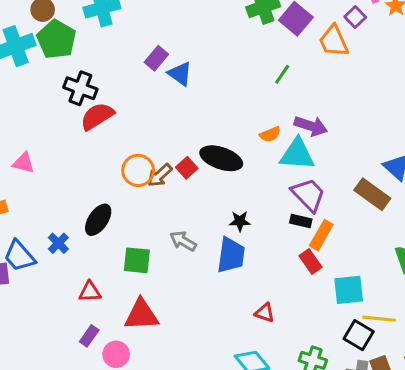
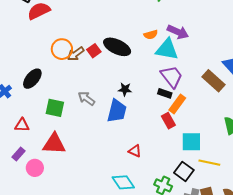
black square: (359, 335) -> (184, 171), moved

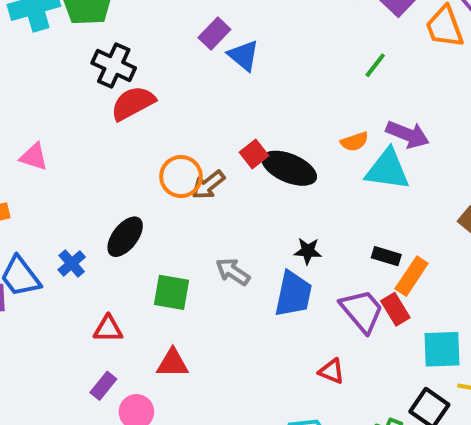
red square: (94, 51) -> (254, 154), moved
purple trapezoid: (172, 77) -> (362, 311), moved
red triangle: (54, 144) -> (172, 363), size x0.7

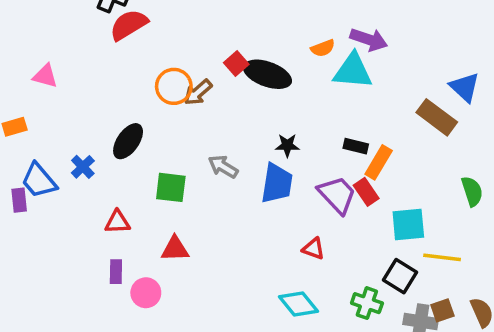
purple rectangle: (103, 386) -> (116, 272), turned -35

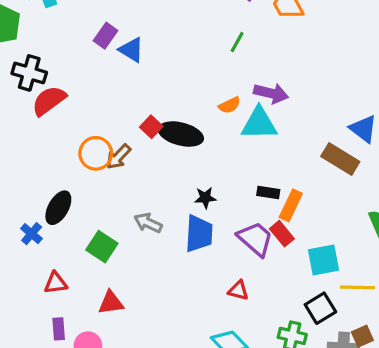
blue cross: (83, 167) -> (32, 234), moved
green square: (171, 187) -> (102, 247), turned 32
black square: (400, 276) -> (320, 308), turned 32

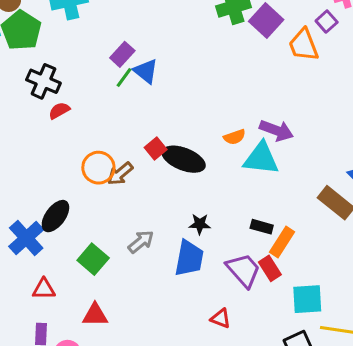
green line: (237, 42) -> (124, 77), moved
red semicircle: (49, 101) -> (59, 111), size x0.6
gray arrow: (148, 223) -> (141, 242), turned 108
blue cross: (32, 234) -> (26, 238), size x1.6

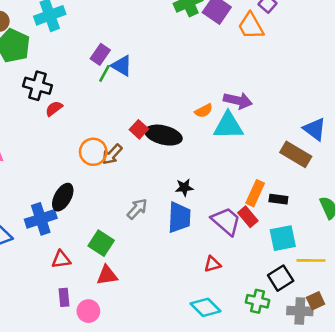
black rectangle: (262, 227) -> (278, 199), moved
blue cross: (26, 238) -> (41, 219), turned 32
green square: (93, 259) -> (101, 243), moved
red triangle: (221, 318) -> (212, 264), turned -30

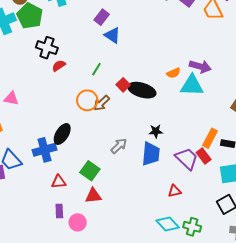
purple rectangle: (100, 54) -> (102, 17), moved
green line: (104, 74) -> (96, 69), moved
green cross: (257, 301) -> (192, 227), moved

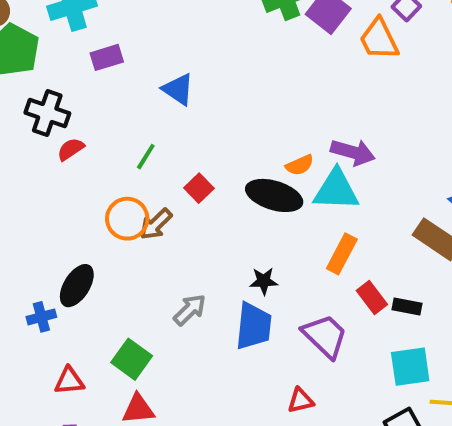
purple rectangle: (102, 17) -> (107, 57), moved, turned 35
black ellipse: (142, 90) -> (274, 195), moved
orange rectangle: (210, 138) -> (342, 254), moved
blue cross: (44, 150) -> (41, 317), size x0.6
red rectangle: (204, 156) -> (372, 298), moved

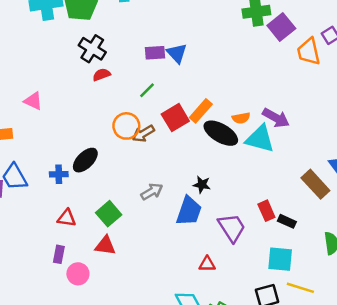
purple rectangle: (107, 57) -> (155, 53), moved
red square: (199, 188) -> (175, 118), size x1.5
orange rectangle: (342, 254) -> (201, 111), moved

